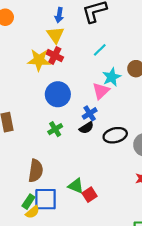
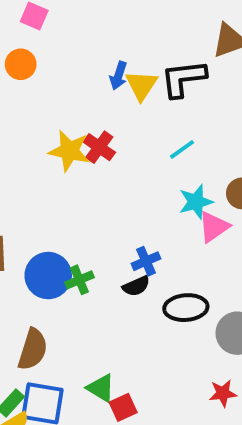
yellow triangle: (55, 35) -> (141, 85), moved
pink triangle: (101, 91) -> (214, 227), moved
blue circle: (58, 94) -> (48, 276), moved

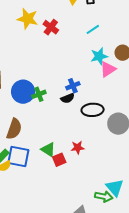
yellow star: (69, 151) -> (28, 19), moved
red star: (223, 393) -> (78, 148), moved

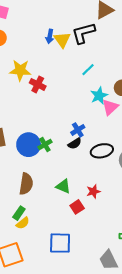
red cross: (51, 27) -> (38, 84), moved
green triangle: (48, 150) -> (63, 186), moved
blue square: (18, 156) -> (60, 243), moved

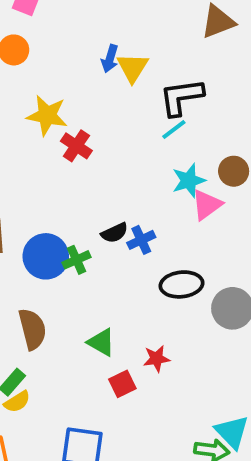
black L-shape: (83, 33) -> (181, 97), moved
black semicircle: (75, 143) -> (115, 233), moved
brown semicircle: (26, 184) -> (32, 329), turned -30

